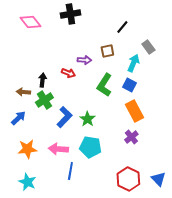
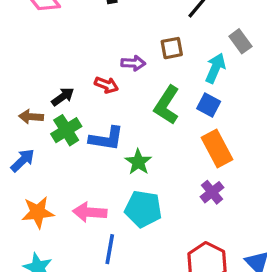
black arrow: (42, 80) -> (63, 97), turned 48
blue L-shape: (64, 117) -> (106, 139), moved, turned 55

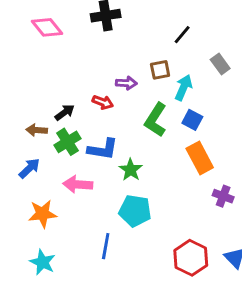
cyan arrow: (215, 68) -> (183, 88), moved
purple cross: (212, 192) -> (223, 196), moved, turned -30
pink arrow: (90, 212) -> (78, 184), moved

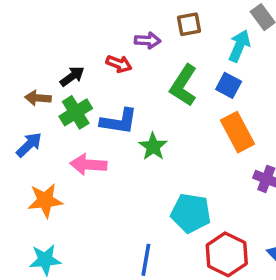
cyan arrow: (183, 88) -> (239, 46), moved
cyan pentagon: (135, 211) -> (191, 213), moved
blue line: (106, 246) -> (146, 260), moved
cyan star: (43, 262) -> (45, 260), turned -30

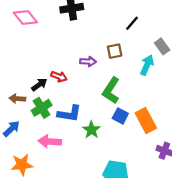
red arrow: (119, 64) -> (59, 77), moved
blue square: (229, 85) -> (120, 116), moved

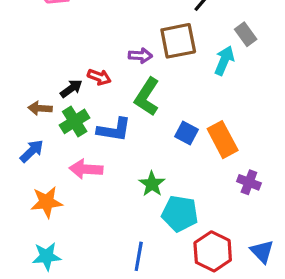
brown square: (115, 51) -> (178, 41), size x1.6
green L-shape: (111, 90) -> (147, 97), moved
green star: (91, 130) -> (152, 184), moved

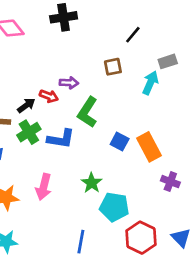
gray rectangle: (246, 34) -> (168, 61), turned -72
brown square: (178, 41) -> (113, 67), size x0.6
purple arrow: (140, 56) -> (69, 83), moved
pink arrow: (86, 169) -> (44, 187), moved, turned -80

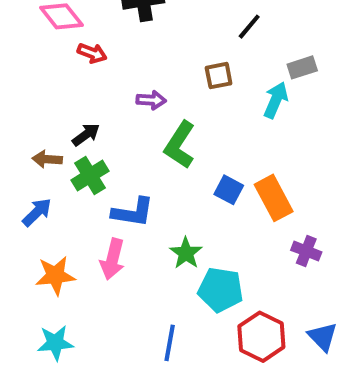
red arrow: (49, 96) -> (92, 53), moved
blue L-shape: (61, 139) -> (133, 212), moved

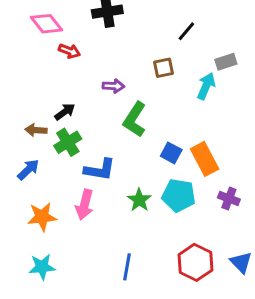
cyan pentagon: (221, 290) -> (179, 195), moved

